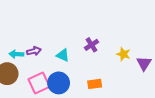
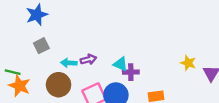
purple cross: (92, 45) -> (131, 72), moved, turned 32

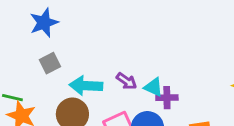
purple arrow: (88, 59) -> (126, 81), moved, turned 49
cyan arrow: (69, 63) -> (86, 86), size x1.5

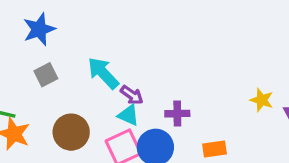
cyan arrow: (86, 86) -> (103, 73), moved, turned 44
cyan triangle: (153, 87) -> (128, 115), moved

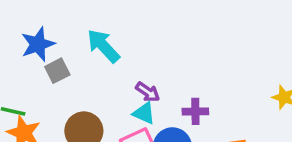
blue star: (39, 29) -> (38, 44), moved
cyan arrow: (103, 73) -> (103, 46), moved

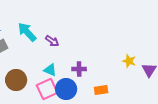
purple arrow: (148, 92) -> (52, 41), moved

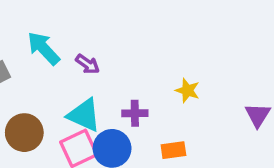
yellow star: (129, 61) -> (187, 90), moved
cyan triangle: (50, 70) -> (84, 115), size x1.5

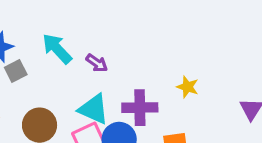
purple cross: (135, 113) -> (140, 108), size x1.5

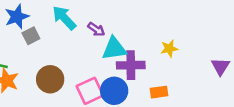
yellow star: (188, 87) -> (169, 49), turned -30
cyan triangle: (94, 109) -> (114, 49), moved, turned -32

